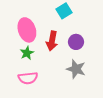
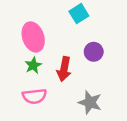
red arrow: (52, 41) -> (64, 69), moved
gray star: (76, 69) -> (90, 102), moved

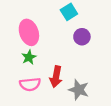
purple circle: (94, 52) -> (82, 37), moved
red arrow: (64, 69) -> (56, 77), moved

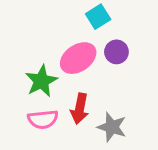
pink ellipse: (29, 32) -> (78, 58), moved, turned 75
green star: (29, 57) -> (41, 81), size x1.5

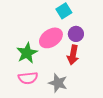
red arrow: (80, 109) -> (73, 55), moved
gray star: (112, 127) -> (58, 83), moved

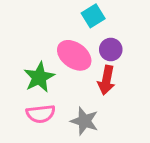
pink ellipse: (51, 38) -> (74, 55), turned 70

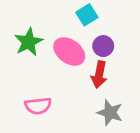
green star: (39, 77) -> (29, 42), moved
gray star: (84, 121) -> (110, 113), moved

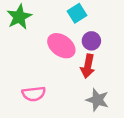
green star: (29, 42) -> (19, 17), moved

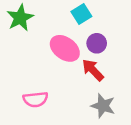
red arrow: (88, 66) -> (93, 70), turned 125

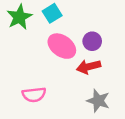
cyan square: (81, 14) -> (52, 13), moved
red arrow: (93, 70) -> (89, 67), turned -60

